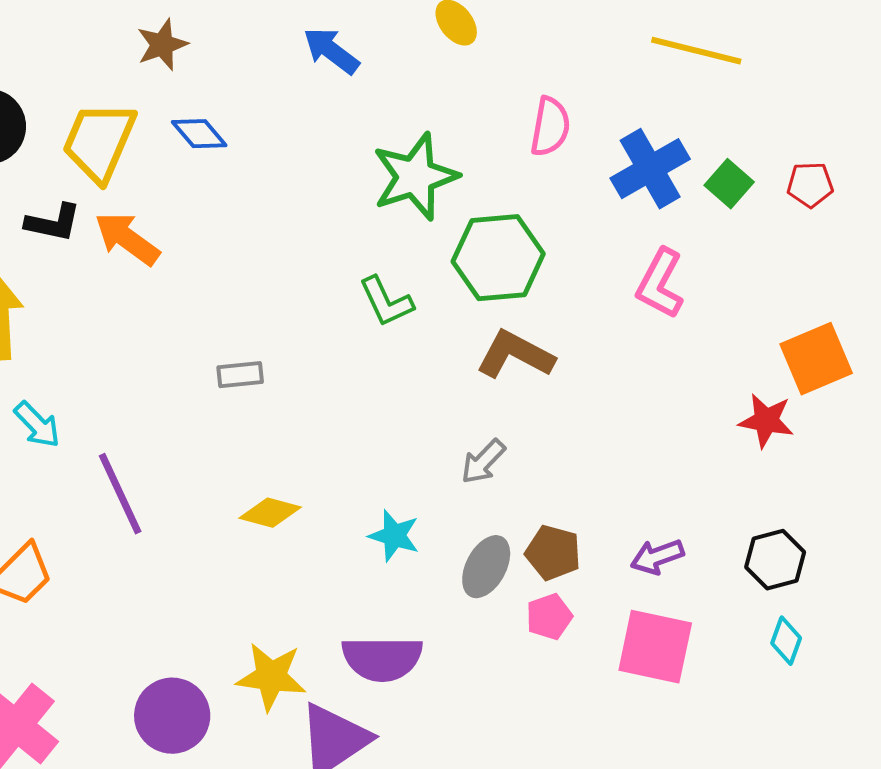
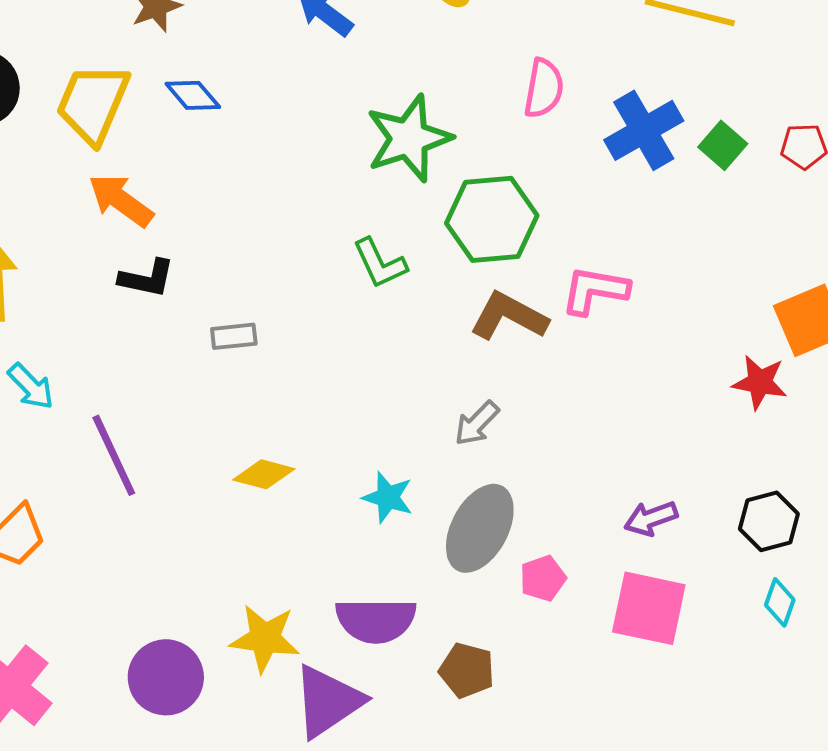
black L-shape: (53, 223) -> (147, 278), moved
pink L-shape: (660, 284) -> (595, 290), moved, turned 72
brown pentagon: (553, 553) -> (467, 670), moved
gray ellipse: (486, 567) -> (480, 528), size x1.4

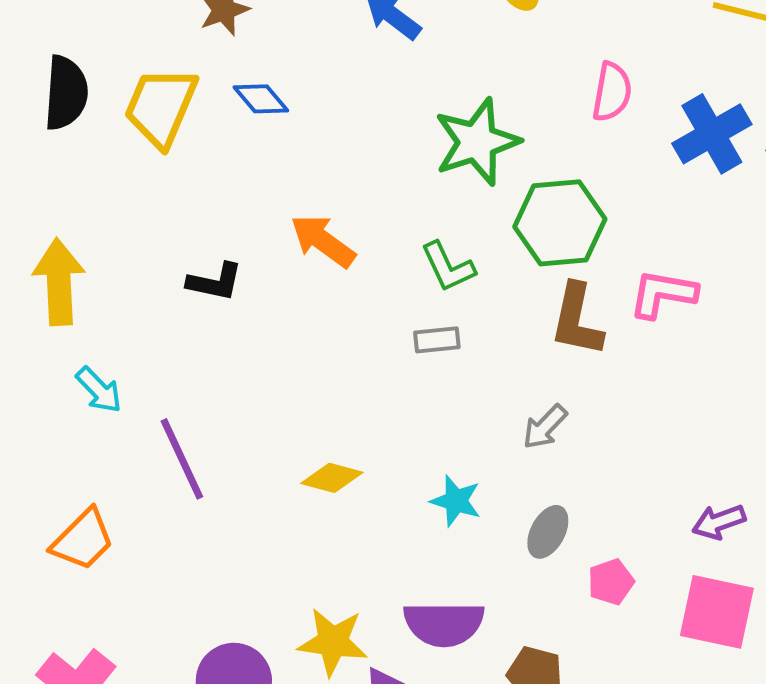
orange arrow: (121, 200) -> (323, 241), moved
brown L-shape: (509, 316) -> (577, 320), turned -106
gray rectangle: (234, 336) -> (437, 340), moved
gray ellipse: (480, 528) -> (548, 532), size x0.6

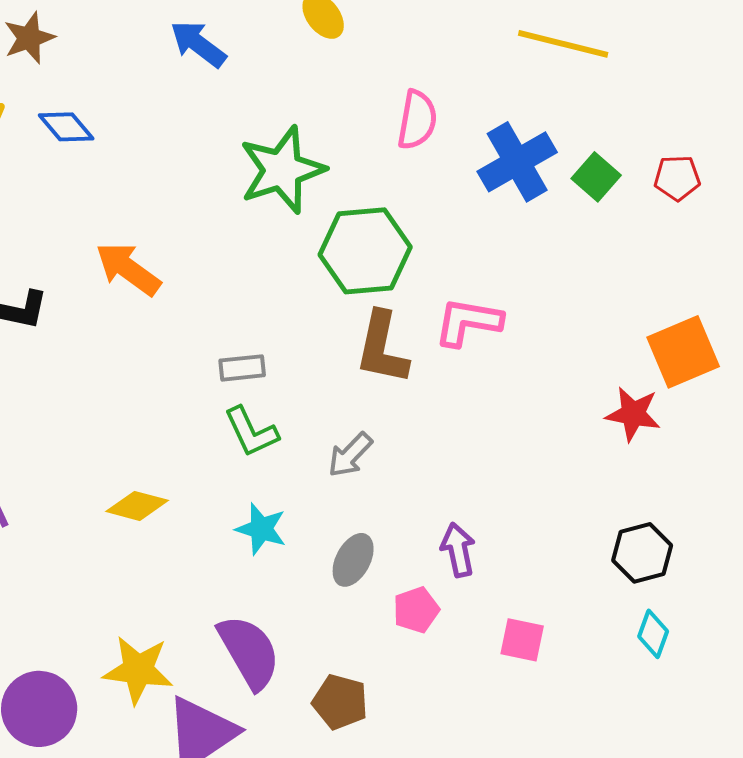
green L-shape: (448, 267) -> (251, 432), moved
purple arrow: (719, 522) -> (458, 550), moved, turned 98
pink square: (717, 612) -> (522, 640), size x0.6
purple semicircle: (444, 624) -> (249, 652), turned -120

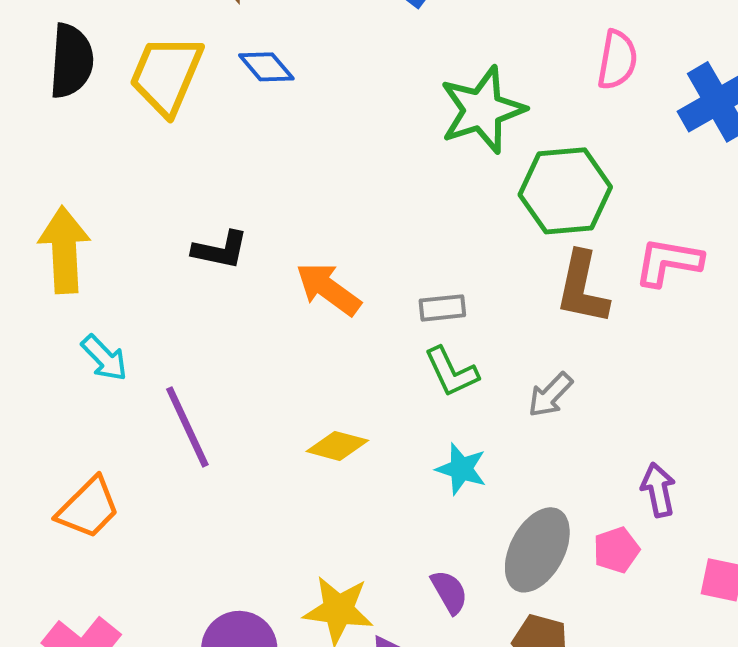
orange arrow: (128, 269) -> (328, 289), moved
gray ellipse: (353, 560) -> (537, 550), moved, size x1.6
purple semicircle: (249, 652) -> (449, 592), size x0.6

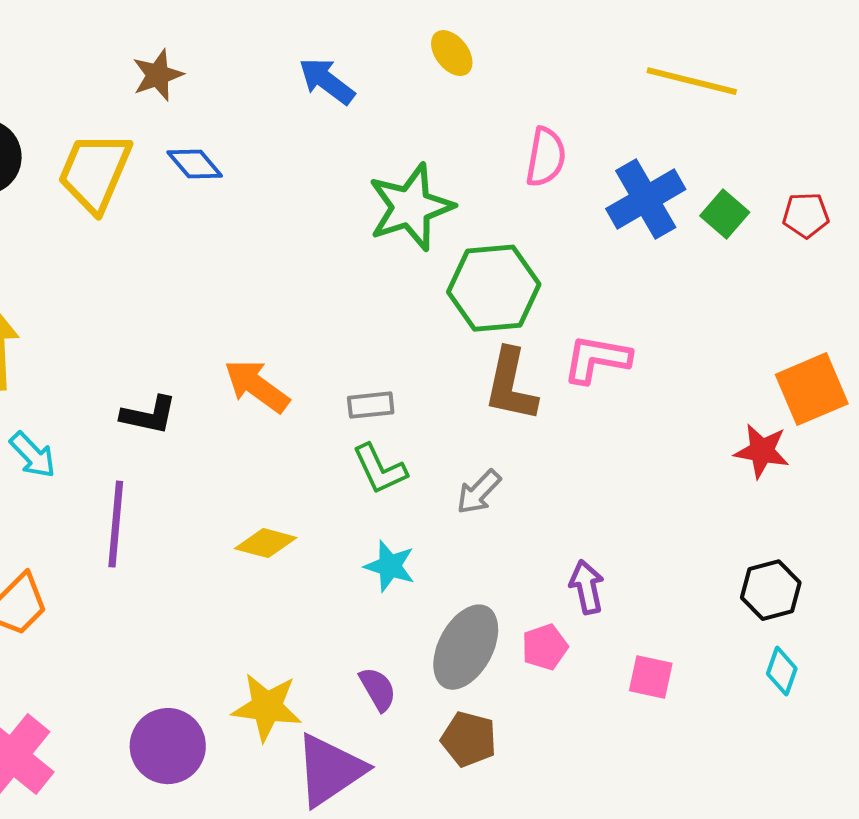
black L-shape: (220, 250) -> (149, 415), moved
purple line: (187, 427) -> (116, 524), turned 30

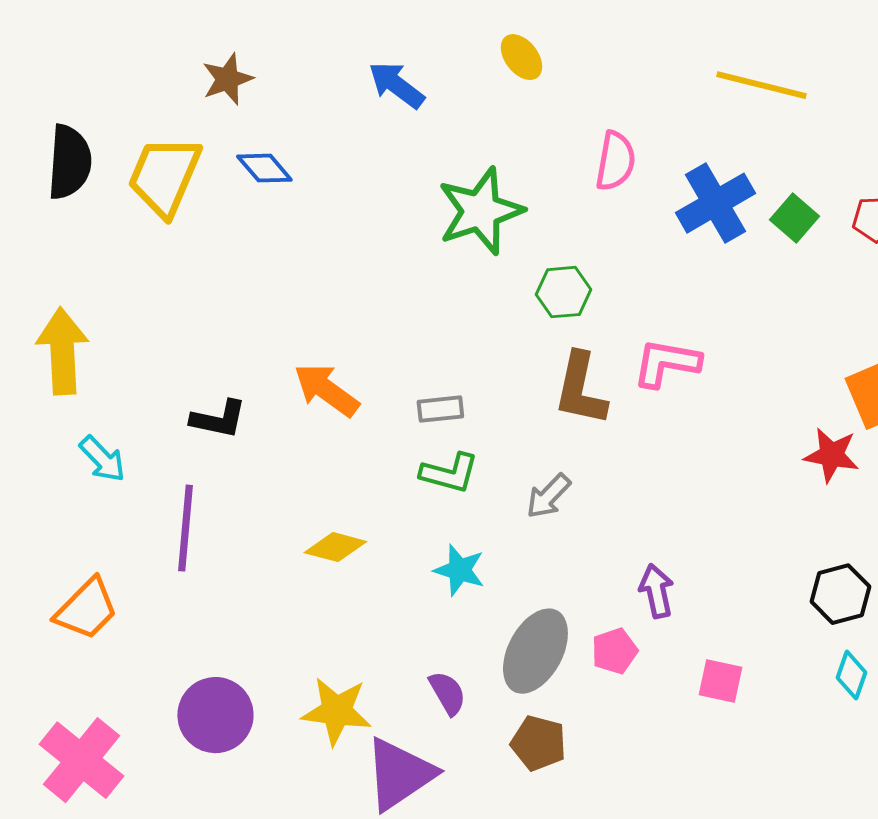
green hexagon: (494, 288) -> (563, 292), size x0.6
green L-shape: (380, 469) -> (449, 473), turned -50
purple circle: (168, 746) -> (215, 715), moved

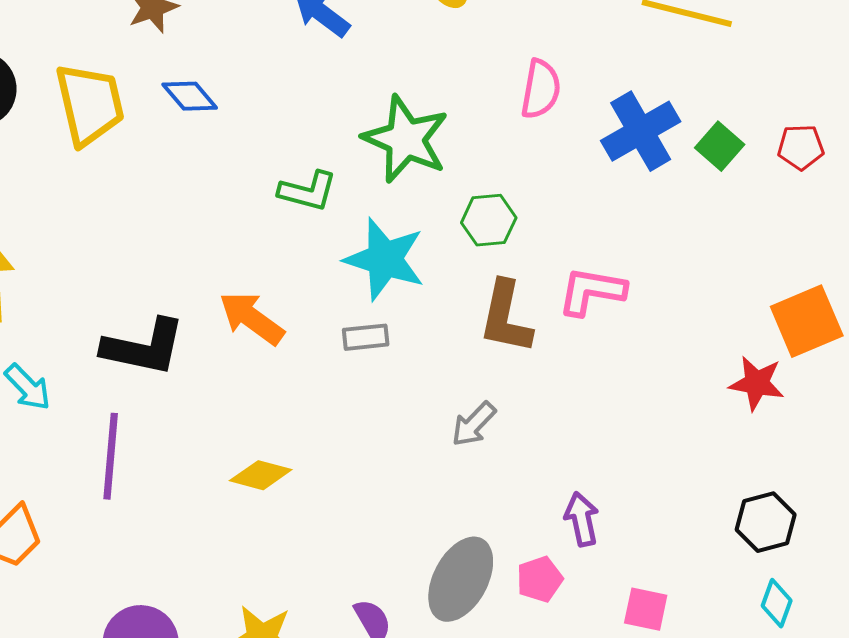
yellow trapezoid: (164, 176) -> (90, 104), turned 144
green star: (480, 211) -> (406, 139), turned -30
black L-shape: (218, 419) -> (144, 347), size x1.5
green L-shape: (449, 473) -> (308, 191), moved
cyan star: (459, 570) -> (385, 259), moved, size x1.6

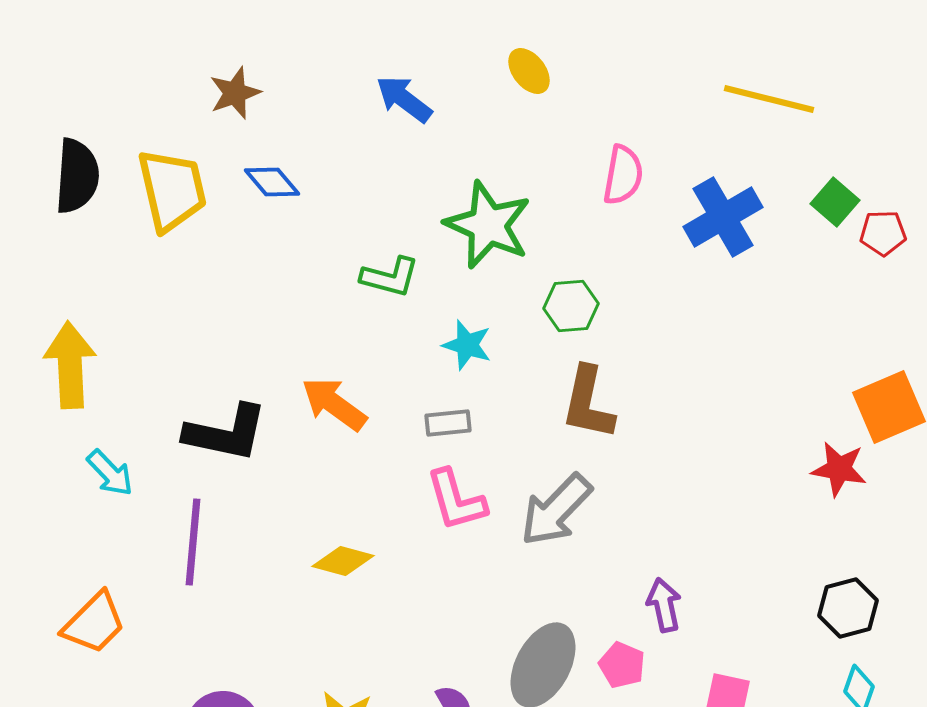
green square: (720, 146) -> (835, 202), moved
cyan star: (385, 259) -> (467, 345), size x0.6
pink L-shape: (592, 291) -> (456, 500), moved, turned -116
gray arrow: (474, 424) -> (556, 510), size x1.6
pink pentagon: (540, 579) -> (622, 665), turned -30

